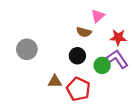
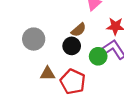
brown semicircle: (84, 32) -> (79, 30), moved, turned -56
gray circle: (27, 49) -> (34, 39), moved

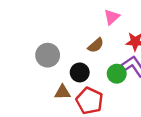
black circle: (72, 46) -> (80, 72), moved

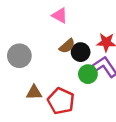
pink triangle: (112, 17) -> (60, 15), moved, turned -49
black circle: (80, 72) -> (81, 52), moved

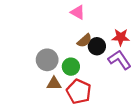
gray circle: (19, 56) -> (47, 60), moved
green circle: (88, 74) -> (71, 67), moved

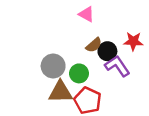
purple L-shape: (120, 60) -> (117, 66), moved
brown triangle: (54, 84) -> (60, 92), size x1.5

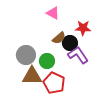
red star: (133, 41) -> (83, 28), moved

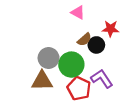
purple L-shape: (78, 55) -> (102, 79), moved
green circle: (47, 61) -> (71, 65), size x1.5
brown triangle: (32, 76) -> (42, 81), moved

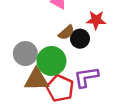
purple L-shape: (102, 79) -> (86, 77), turned -65
brown triangle: (42, 81) -> (37, 80), moved

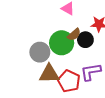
green circle: (51, 61) -> (62, 43), moved

